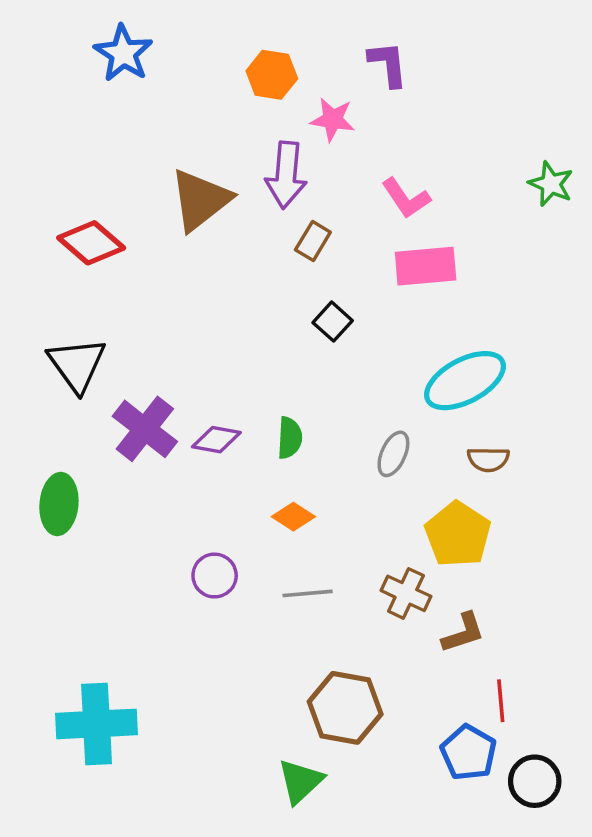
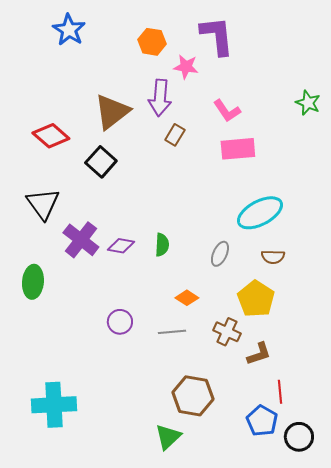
purple L-shape: (388, 64) -> (217, 36), size x1.5
black square: (333, 322) -> (101, 162), moved, size x1.4
orange diamond: (293, 517) -> (187, 298), moved

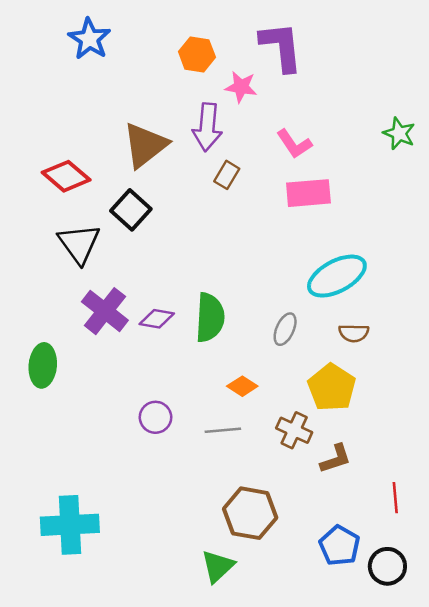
black triangle: (43, 204) -> (79, 244), moved
green semicircle: (162, 245) -> (210, 317), size x1.6
red line: (280, 392) -> (395, 498), moved

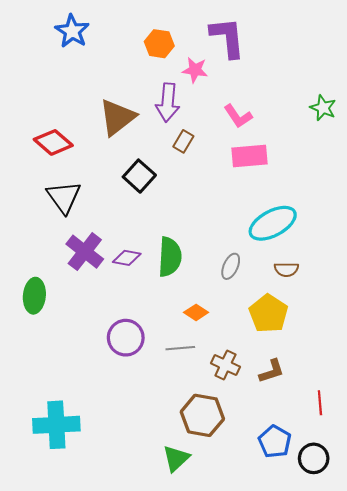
black square: (131, 210) -> (139, 176), moved
purple circle: (155, 417) -> (126, 338), size x1.4
brown cross: (294, 430) -> (225, 365), moved

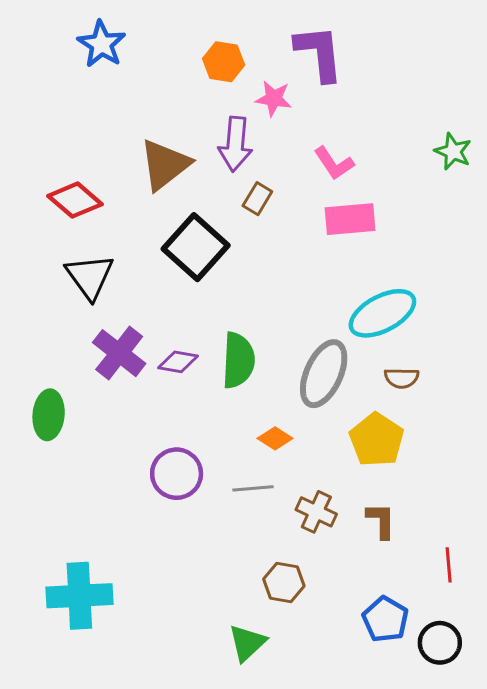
black square: (139, 176) -> (196, 247), size x1.4
gray ellipse: (231, 266) -> (324, 374), size x1.8
brown L-shape: (272, 371) -> (381, 521), turned -72
brown hexagon: (202, 415) -> (284, 583), size x0.7

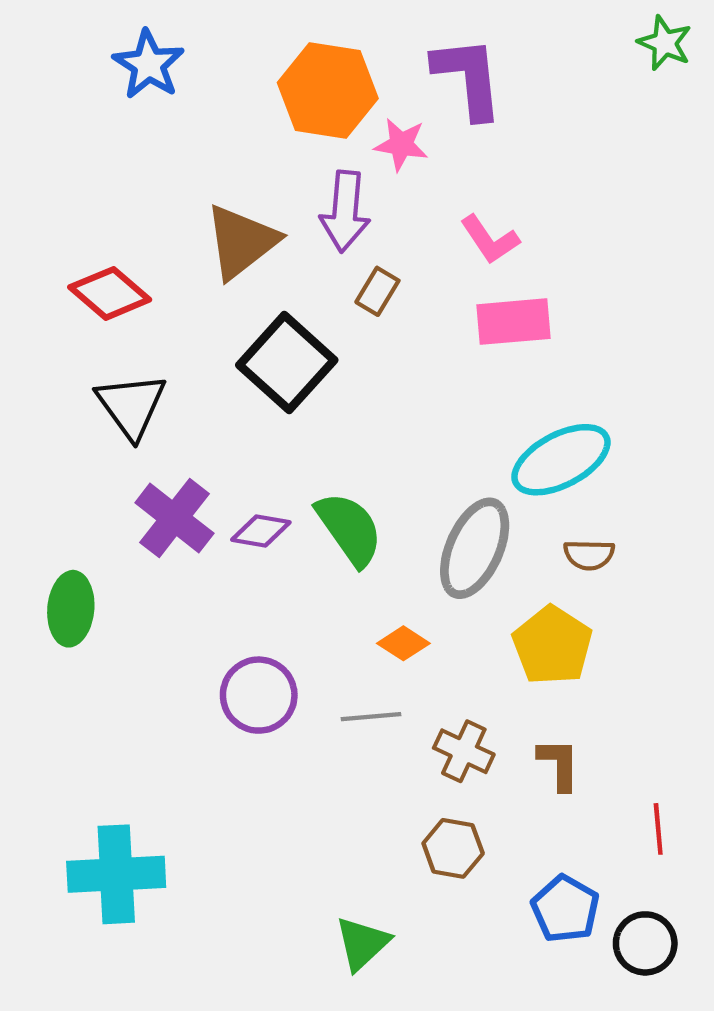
orange hexagon: (224, 62) -> (328, 90), size x1.6
green star: (453, 152) -> (665, 43), moved
green semicircle: (238, 360) -> (349, 529), turned -38
brown hexagon: (284, 583) -> (453, 848), moved

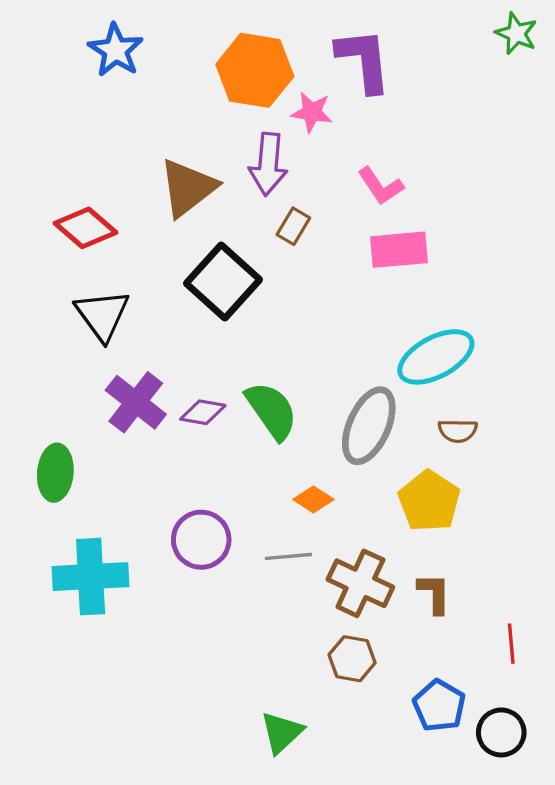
brown cross: (464, 751) -> (360, 583), size x1.4
cyan cross: (116, 874) -> (91, 577), moved

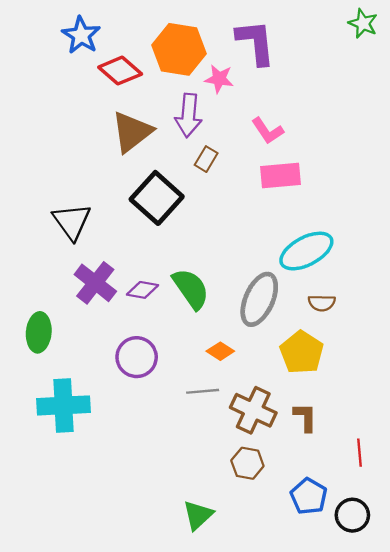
red diamond: (86, 228) -> (120, 71), moved
purple circle: (201, 540) -> (137, 357), moved

